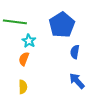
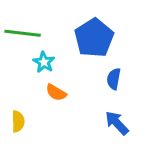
orange semicircle: (24, 59) -> (56, 93), moved, turned -80
yellow semicircle: (23, 87) -> (18, 121), moved

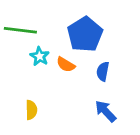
orange semicircle: (56, 93) -> (66, 65), moved
yellow semicircle: (18, 121) -> (31, 110), moved

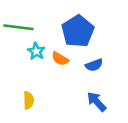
blue semicircle: (103, 71) -> (94, 65), turned -120

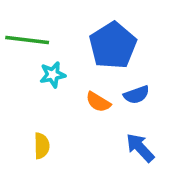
cyan star: (36, 51) -> (53, 75), turned 30
orange semicircle: (60, 59) -> (98, 102), moved

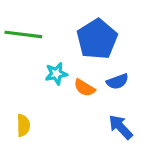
cyan star: (53, 75) -> (56, 74), moved
yellow semicircle: (42, 146) -> (23, 125), moved

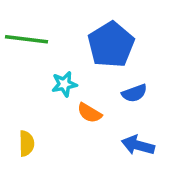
orange semicircle: (84, 88) -> (89, 113), moved
blue arrow: (121, 127) -> (138, 145), turned -32

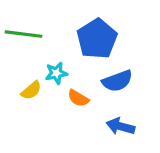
blue semicircle: (134, 93) -> (117, 81), size x1.4
yellow semicircle: (27, 143) -> (31, 90), moved, turned 50

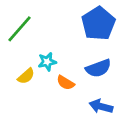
green line: (23, 34) -> (20, 29), turned -56
blue pentagon: (97, 39) -> (98, 24), moved

